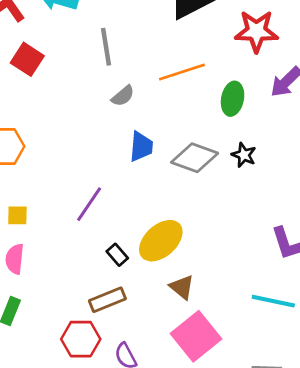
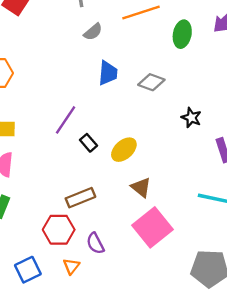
black star: (244, 155) -> (191, 118), moved
gray diamond: (195, 158) -> (151, 82), size x0.7
yellow ellipse: (161, 241) -> (124, 150), size x0.7
black rectangle: (117, 255) -> (88, 143), moved

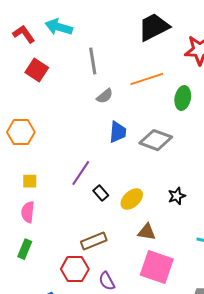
gray diamond: (151, 82) -> (156, 140), size x1.4
black star: (191, 118) -> (177, 196), moved, turned 30
brown triangle: (141, 187) -> (147, 232), turned -30
pink square: (152, 227) -> (157, 267), turned -32

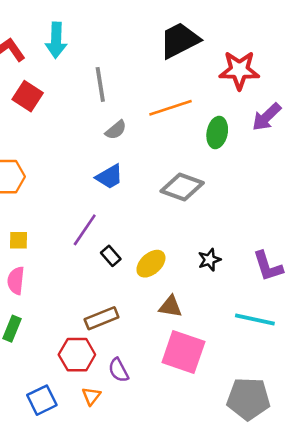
cyan arrow: (59, 27) -> (56, 40), turned -104
blue trapezoid: (118, 132) -> (109, 177), moved, turned 55

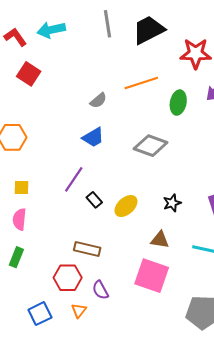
cyan arrow: (56, 40) -> (51, 30), turned 76
gray line: (100, 84) -> (108, 24), moved
brown triangle: (170, 307) -> (160, 240), moved
brown rectangle: (102, 318) -> (87, 249), turned 35

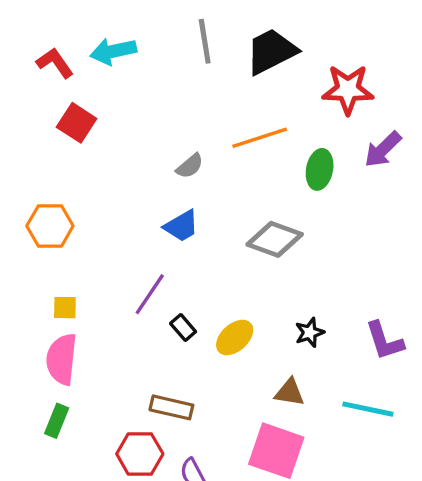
pink semicircle: (19, 219) -> (62, 359), size x1.4

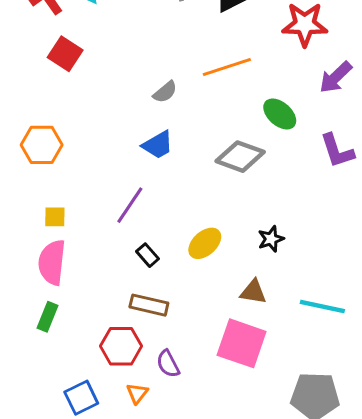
green ellipse: (320, 169) -> (280, 114), moved, turned -60
black rectangle: (183, 328) -> (147, 255), moved
purple L-shape: (384, 341) -> (337, 151), moved

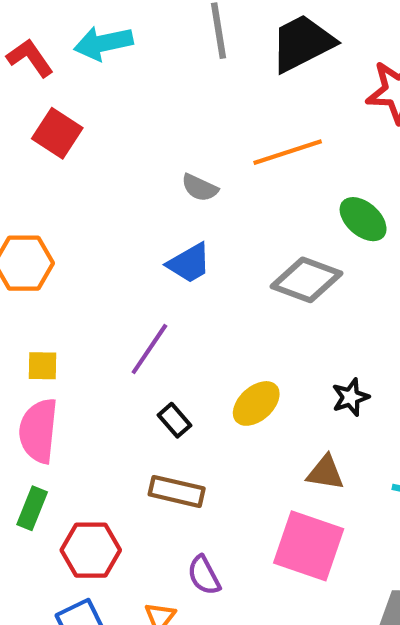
gray semicircle: (165, 92) -> (200, 188), turned 65
red hexagon: (121, 346) -> (91, 550), moved

